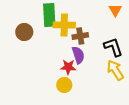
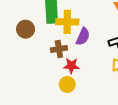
brown cross: (80, 36) -> (59, 49), moved
purple semicircle: (78, 55) -> (83, 36), moved, turned 42

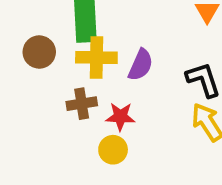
yellow cross: (67, 22) -> (96, 58), moved
brown cross: (59, 49) -> (82, 104), moved

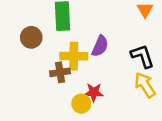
yellow cross: (96, 58) -> (74, 56), moved
red star: (120, 117) -> (94, 92), moved

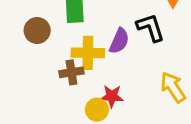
black L-shape: (142, 56) -> (151, 28), moved

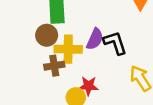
black L-shape: (151, 28) -> (115, 43), moved
brown circle: (37, 30) -> (47, 35), moved

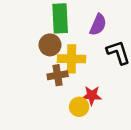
purple semicircle: (95, 39) -> (98, 25), moved

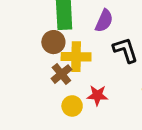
brown cross: (58, 75) -> (61, 74), turned -30
yellow circle: (79, 107) -> (72, 106), moved

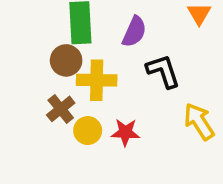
brown cross: (61, 74) -> (61, 109), moved
yellow circle: (72, 106) -> (88, 131), moved

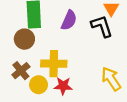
black L-shape: (163, 71) -> (102, 26), moved
yellow cross: (97, 80) -> (54, 64), moved

